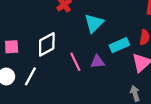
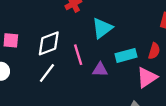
pink line: (75, 62) -> (78, 55), moved
white line: (30, 76) -> (47, 73), moved

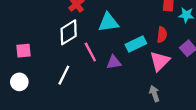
cyan triangle: (102, 28) -> (108, 22), turned 40
white diamond: (49, 43) -> (69, 32), moved

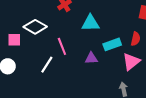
white diamond: (69, 32) -> (35, 27), moved, turned 55
pink line: (90, 52) -> (62, 46), moved

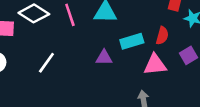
pink line: (62, 46) -> (70, 15), moved
pink triangle: (131, 62) -> (155, 65), turned 30

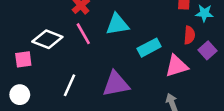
red semicircle: (162, 36) -> (189, 35), moved
purple triangle: (104, 58) -> (116, 84), moved, size x1.6

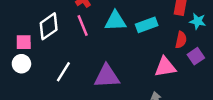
white diamond: (47, 39) -> (49, 26), turned -64
cyan rectangle: (149, 48) -> (147, 25), moved
white circle: (20, 95) -> (21, 64), moved

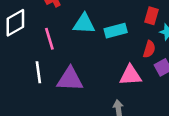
pink line: (83, 25) -> (49, 39), moved
white line: (63, 72) -> (38, 72), moved, turned -45

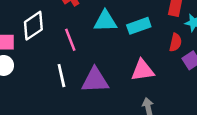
pink triangle: (130, 75) -> (143, 70), moved

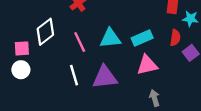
cyan triangle: (105, 21) -> (110, 38), moved
cyan rectangle: (139, 26) -> (142, 38), moved

